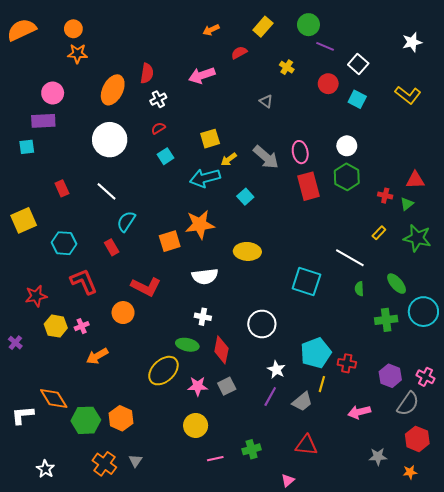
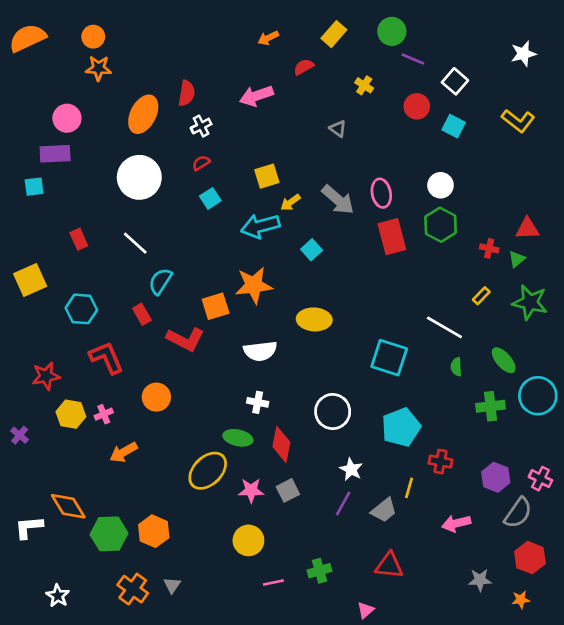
red L-shape: (146, 287) -> (185, 339), moved
cyan pentagon: (316, 353) -> (401, 427), moved

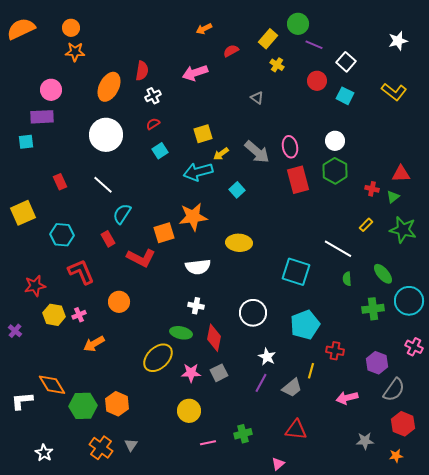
yellow rectangle: (334, 34) -> (268, 39), moved
pink cross: (540, 479) -> (414, 347), moved

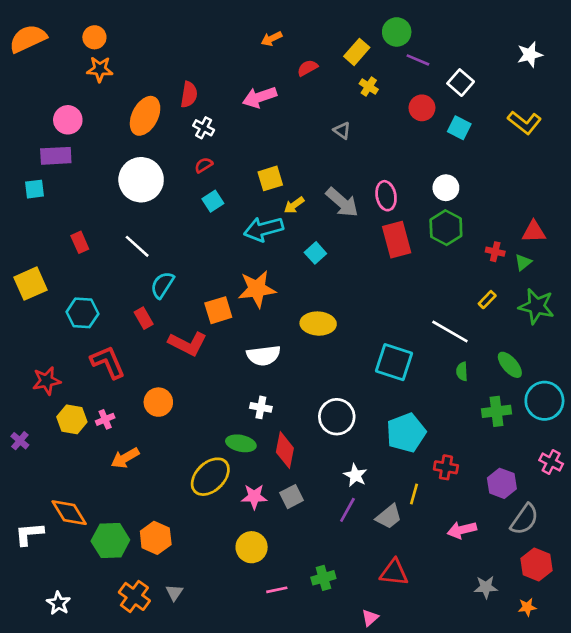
white cross: (153, 96) -> (204, 128), turned -35

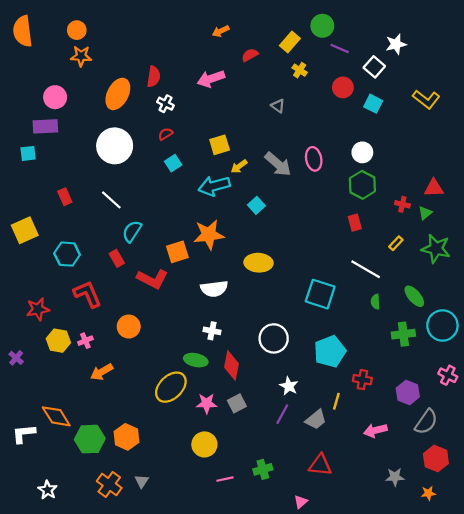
orange semicircle: (28, 39) -> (23, 31), turned -72
white star: (530, 55) -> (396, 44), moved
red rectangle: (397, 240) -> (355, 223), moved, size x0.6

